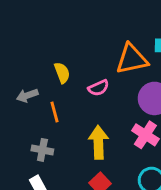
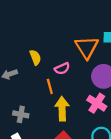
orange triangle: (132, 59) -> (87, 47), turned -50
orange line: (55, 112) -> (50, 86), moved

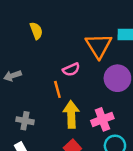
yellow semicircle: (35, 57) -> (36, 31), moved
pink cross: (97, 103) -> (102, 119), moved, turned 36

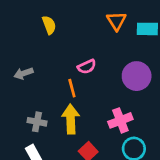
orange triangle: (99, 46) -> (116, 21), moved, size x0.7
yellow arrow: (71, 114) -> (71, 119), moved

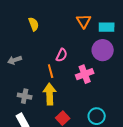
pink semicircle: (87, 67) -> (62, 55), turned -40
purple circle: (137, 76) -> (103, 50), moved
pink cross: (120, 120) -> (85, 74), moved

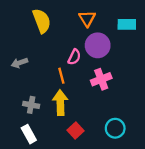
orange triangle: (84, 21) -> (87, 18), moved
yellow semicircle: (34, 24) -> (42, 21), size x1.5
purple circle: (103, 50) -> (98, 45), moved

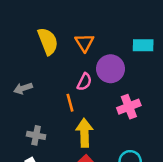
orange triangle: (87, 18) -> (84, 43), moved
pink cross: (101, 79) -> (129, 107), moved
yellow arrow: (60, 103) -> (84, 133), moved

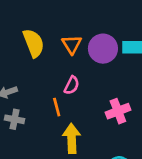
purple circle: (111, 69) -> (103, 49), moved
gray cross: (36, 135) -> (15, 119), moved

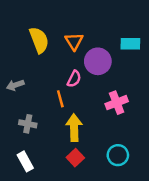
purple circle: (103, 49) -> (98, 61), moved
gray cross: (15, 119) -> (28, 124), moved

